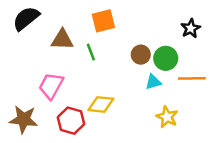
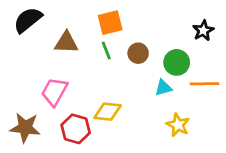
green line: (91, 52) -> (106, 50), moved
brown circle: (141, 55) -> (138, 53), moved

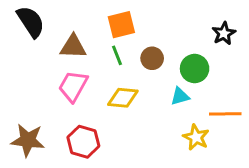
black semicircle: (28, 20) -> (31, 22), turned 96
orange line: (205, 84) -> (225, 114), moved
pink trapezoid: (54, 92) -> (73, 86), moved
yellow diamond: (108, 112) -> (123, 98), moved

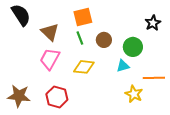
brown triangle: (73, 47) -> (50, 32), turned 42

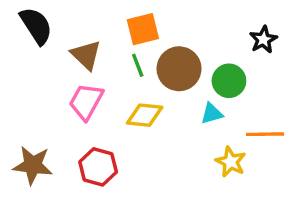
brown circle: (104, 40) -> (179, 69), size x1.6

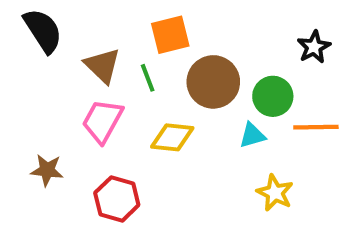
green line: (138, 65) -> (148, 78), moved
orange line: (265, 134) -> (316, 127), moved
brown star: (33, 165) -> (47, 170), moved, size x0.7

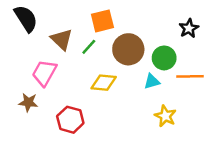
green line: (148, 78) -> (89, 47), turned 63
pink trapezoid: (102, 121) -> (44, 73), moved

